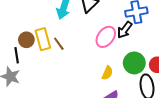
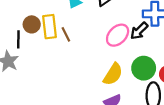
yellow semicircle: (107, 73) -> (113, 74), size x1.5

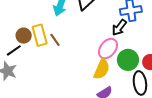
pink ellipse: (118, 35) -> (108, 49), moved
black line: (18, 39) -> (14, 50), turned 63

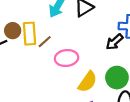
brown line: (55, 40) -> (45, 42), turned 72
pink ellipse: (108, 49) -> (67, 58), moved, turned 35

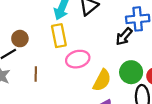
yellow rectangle: (29, 34) -> (59, 36), moved
brown line: (45, 42) -> (36, 74), moved, turned -40

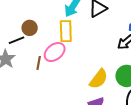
pink ellipse: (78, 59) -> (55, 52), moved, turned -35

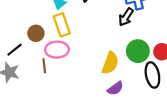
brown circle: (30, 28) -> (36, 33), moved
pink ellipse: (55, 52) -> (57, 50), turned 55

